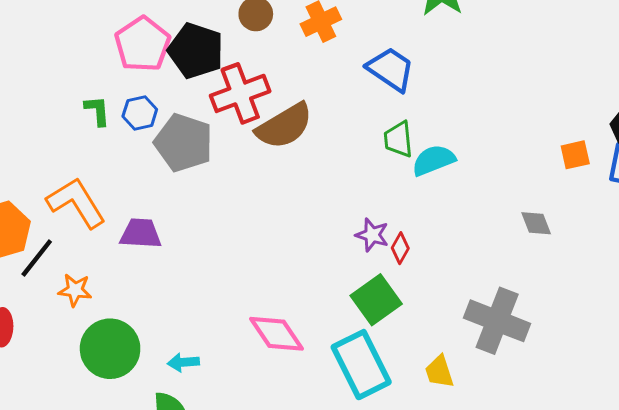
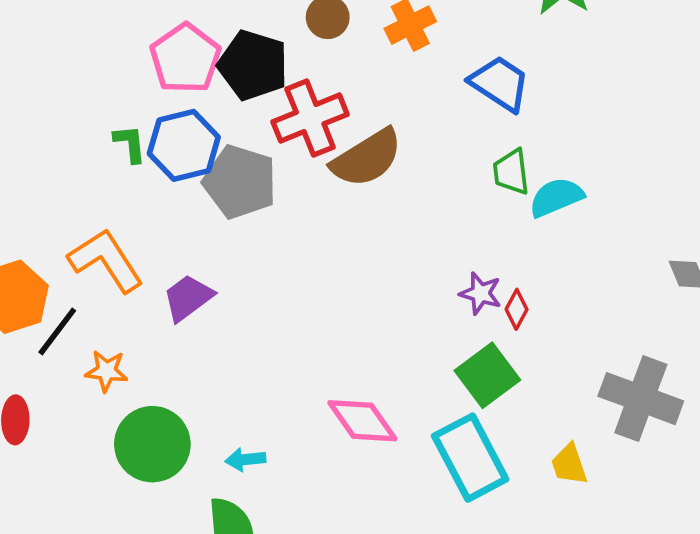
blue hexagon: (140, 113) -> (184, 145), size x1.6
purple trapezoid: (141, 234) -> (188, 298), turned -39

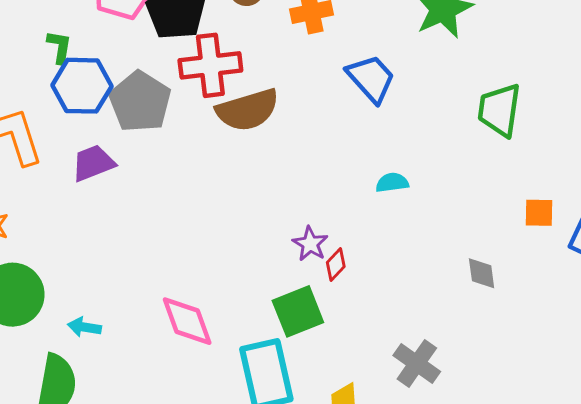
blue hexagon: (184, 145) -> (82, 86), moved
green trapezoid: (511, 172) -> (499, 110), moved, size x1.4
cyan semicircle: (556, 197) -> (392, 183), size x0.7
purple trapezoid: (188, 298) -> (93, 163), moved
gray cross: (641, 399) -> (417, 363), size x0.7

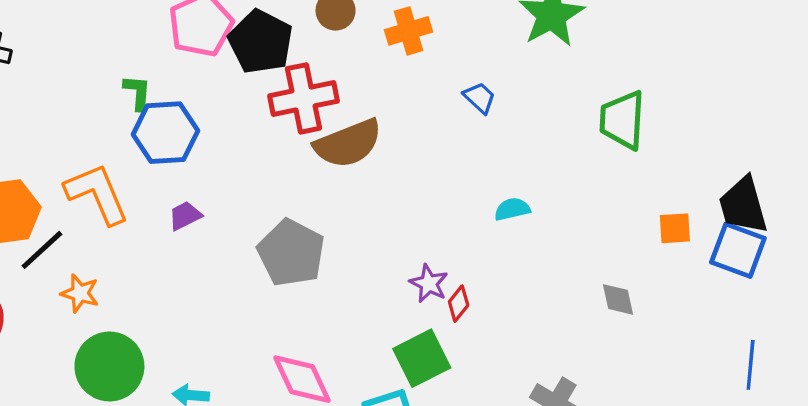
blue trapezoid: (371, 78) -> (480, 98), size x0.6
gray pentagon: (140, 102) -> (291, 253), moved
purple trapezoid: (93, 163) -> (185, 216), size x0.7

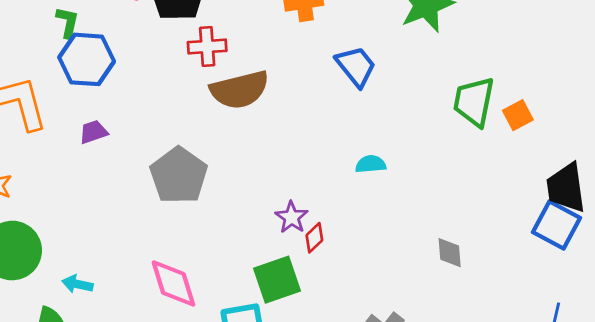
red cross: (304, 98) -> (207, 47), size x0.7
blue trapezoid: (480, 98) -> (356, 66), size x1.5
orange square: (675, 228) -> (518, 115), moved, turned -32

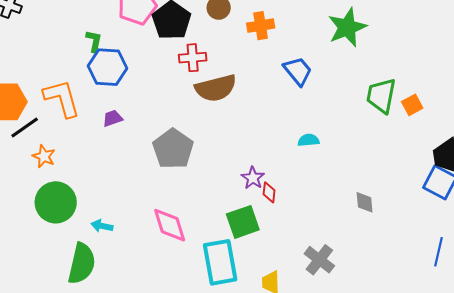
red diamond: (314, 238) -> (269, 192), turned -40

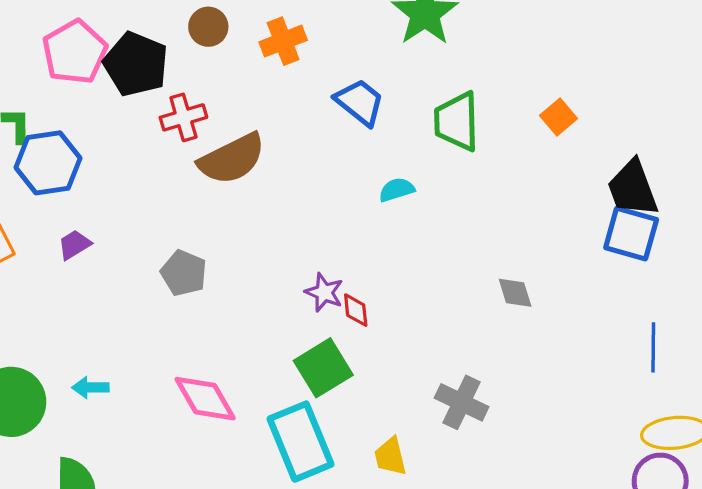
green trapezoid: (381, 96) -> (457, 121), moved
cyan semicircle: (308, 140) -> (397, 190), moved
gray pentagon: (173, 149) -> (184, 273), size x0.7
cyan arrow: (102, 226) -> (90, 387), moved

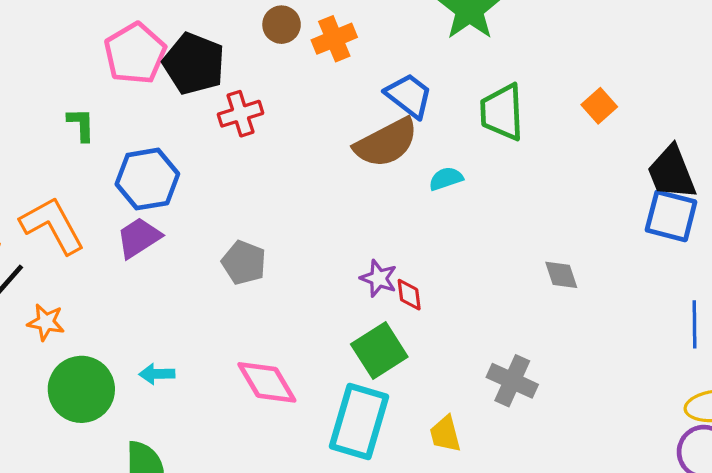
brown circle: (208, 27) -> (282, 25), moved
brown semicircle: (232, 159) -> (386, 143), moved
blue hexagon: (48, 163) -> (147, 179), moved
purple trapezoid: (74, 245) -> (139, 238), size x1.4
cyan rectangle: (300, 442) -> (359, 421), turned 40

